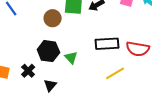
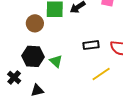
black rectangle: (107, 44) -> (91, 45), size x0.7
black triangle: (50, 85) -> (37, 90), turned 40

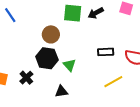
brown circle: (35, 23) -> (51, 34), moved
black triangle: (37, 90) -> (61, 91), moved

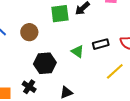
brown circle: (51, 34) -> (29, 32), moved
green triangle: (69, 65) -> (78, 51), moved

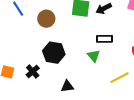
black rectangle: (101, 44) -> (105, 39), moved
green triangle: (78, 51) -> (94, 56), moved

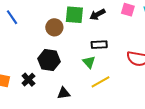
brown circle: (46, 19) -> (54, 27), moved
yellow line: (120, 78) -> (101, 82), moved

